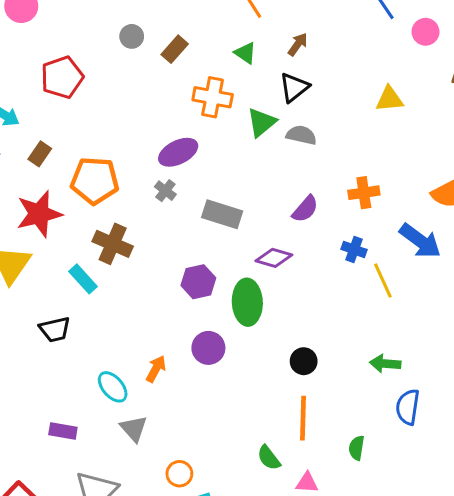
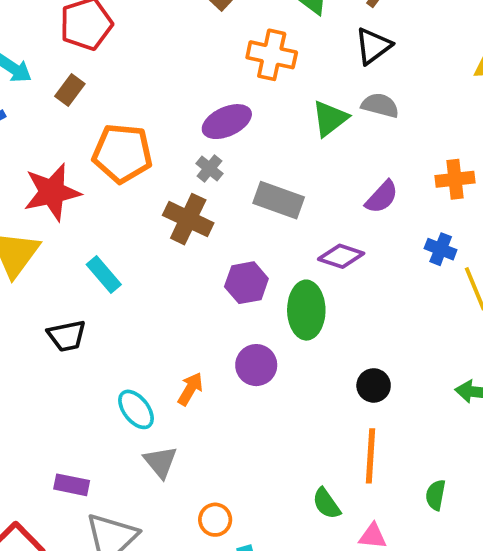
green triangle: (262, 122) -> (330, 118), moved
brown rectangle: (40, 154) -> (70, 90), moved
brown cross: (113, 244) -> (188, 219), moved
purple rectangle: (63, 431) -> (72, 485), moved

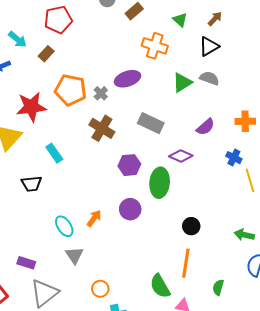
gray cross: (209, 168) -> (101, 93), moved
green semicircle: (326, 504) -> (160, 286), size x1.4

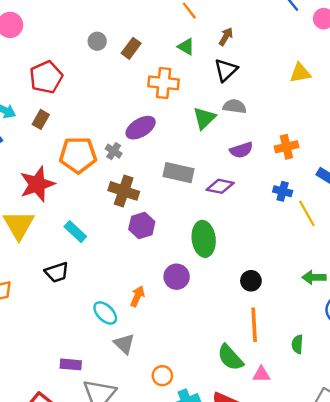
purple semicircle: (206, 127) -> (241, 150), moved, turned 36
purple diamond: (181, 156) -> (220, 186), moved
purple hexagon: (129, 165) -> (142, 225), moved

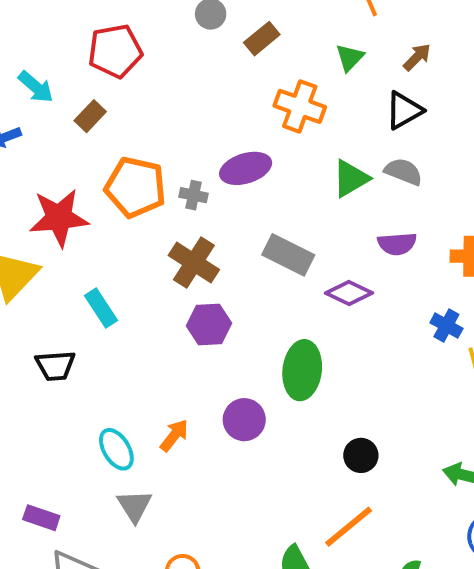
green triangle: (186, 47) -> (350, 57), turned 30
gray cross: (114, 151) -> (193, 195), turned -35
orange line: (254, 325) -> (349, 527), turned 40

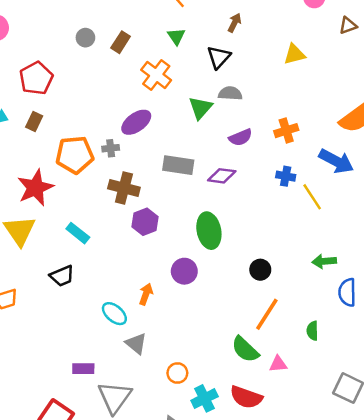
brown arrow: (417, 57) -> (234, 23), moved
orange cross: (300, 106) -> (156, 75), turned 36

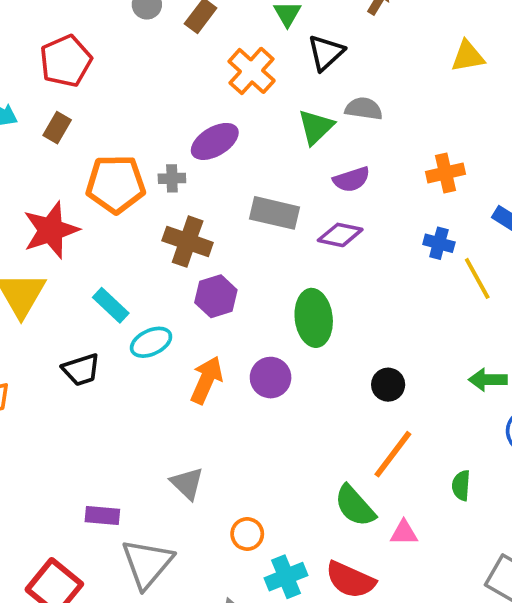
black triangle: (219, 57) -> (326, 53), moved
purple semicircle: (241, 137) -> (351, 179), moved
orange arrow: (146, 294) -> (206, 380), moved, size x1.4
cyan ellipse: (114, 314) -> (151, 342), moved, turned -70

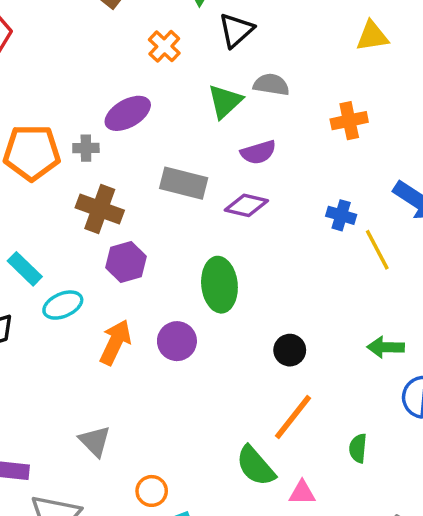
orange cross: (252, 71) -> (164, 46), size x0.7
orange cross: (445, 173) -> (349, 121), moved

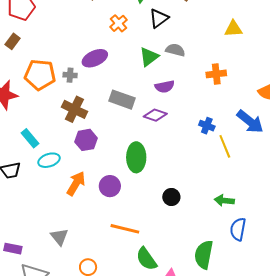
orange line: (293, 417) -> (125, 229), moved, turned 60
green semicircle: (358, 448) -> (204, 255), size x1.8

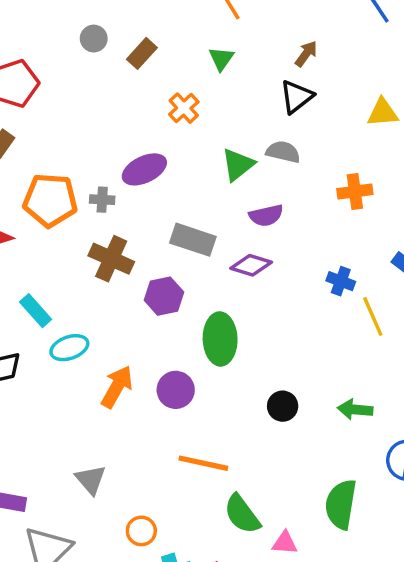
black triangle: (159, 18) -> (297, 97), moved
purple hexagon: (86, 140) -> (164, 296), moved
green arrow: (224, 200) -> (355, 409), moved

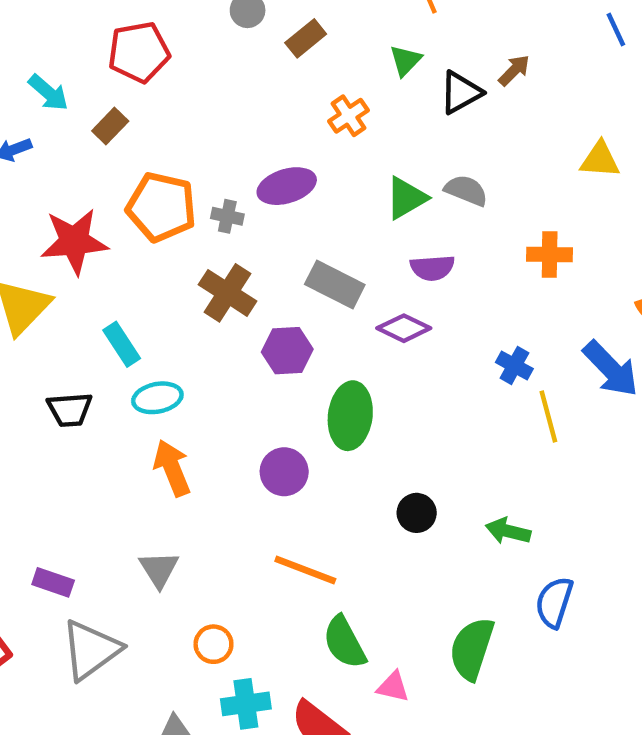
black triangle: (297, 97) -> (461, 93), moved
orange arrow: (117, 387) -> (172, 468), moved, turned -60

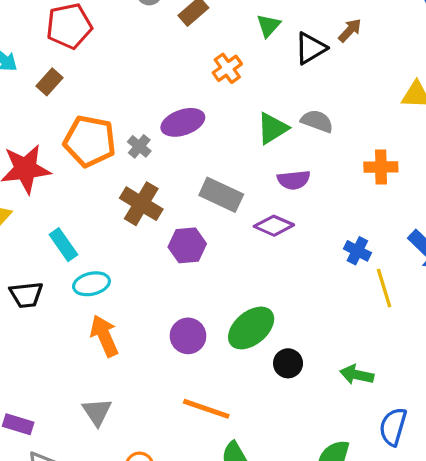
gray cross: (227, 216) -> (139, 146), turned 30
green ellipse: (350, 416) -> (251, 328), moved, turned 45

